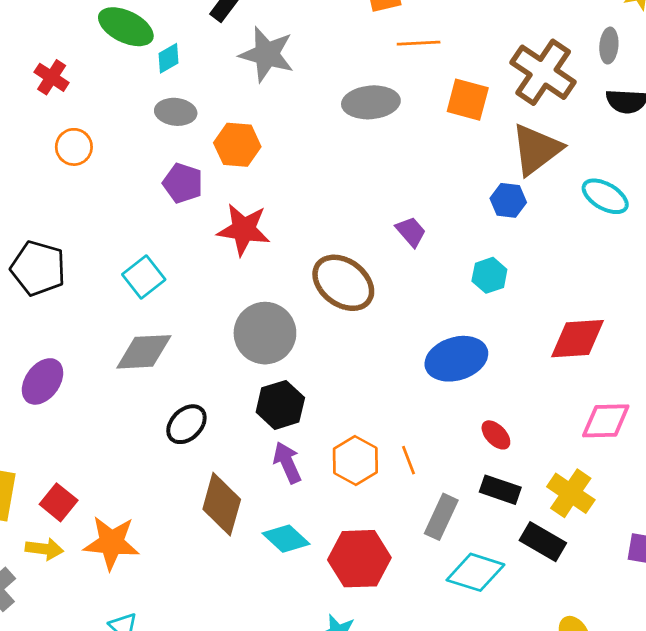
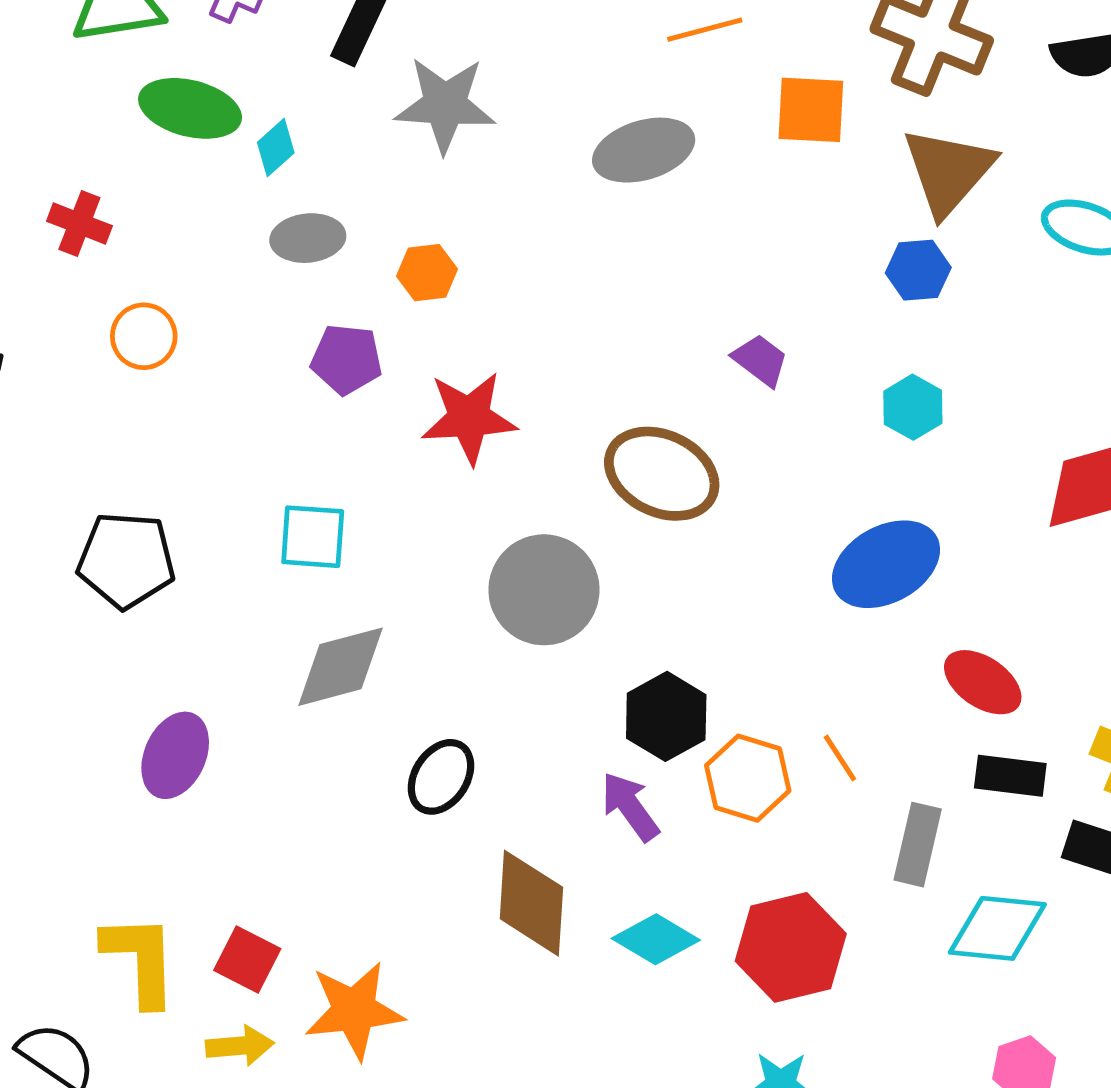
orange hexagon: (237, 145) -> (427, 273), size x0.7
cyan square: (144, 277) -> (313, 537), turned -36
black hexagon: (280, 405) -> (666, 716), moved
red ellipse: (496, 435) -> (983, 682), size x1.4

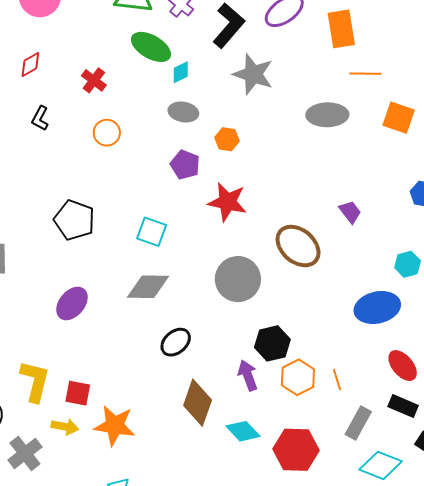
cyan hexagon: (913, 407) -> (408, 264), moved
red square: (247, 959) -> (78, 393), turned -32

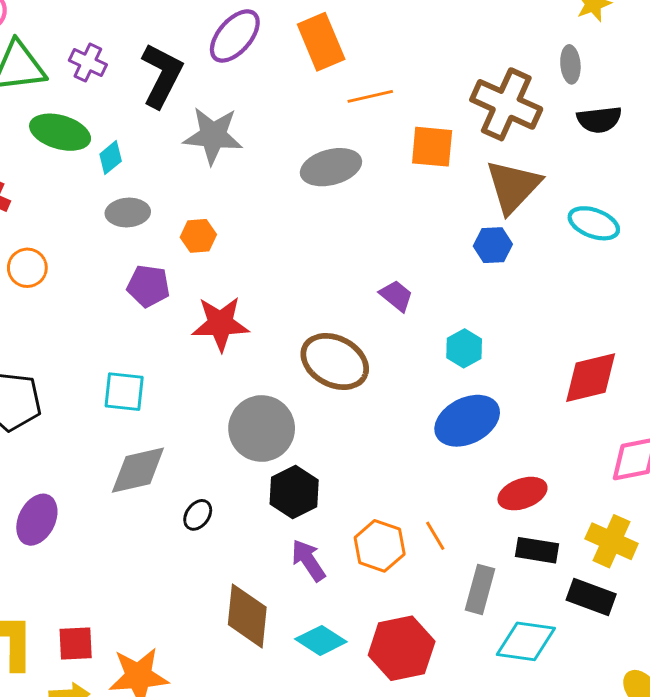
cyan hexagon: (408, 264) -> (464, 348), moved
black ellipse: (176, 342) -> (198, 515), moved, size x0.7
black hexagon: (272, 343) -> (294, 492), moved
red ellipse: (403, 366) -> (522, 494), turned -56

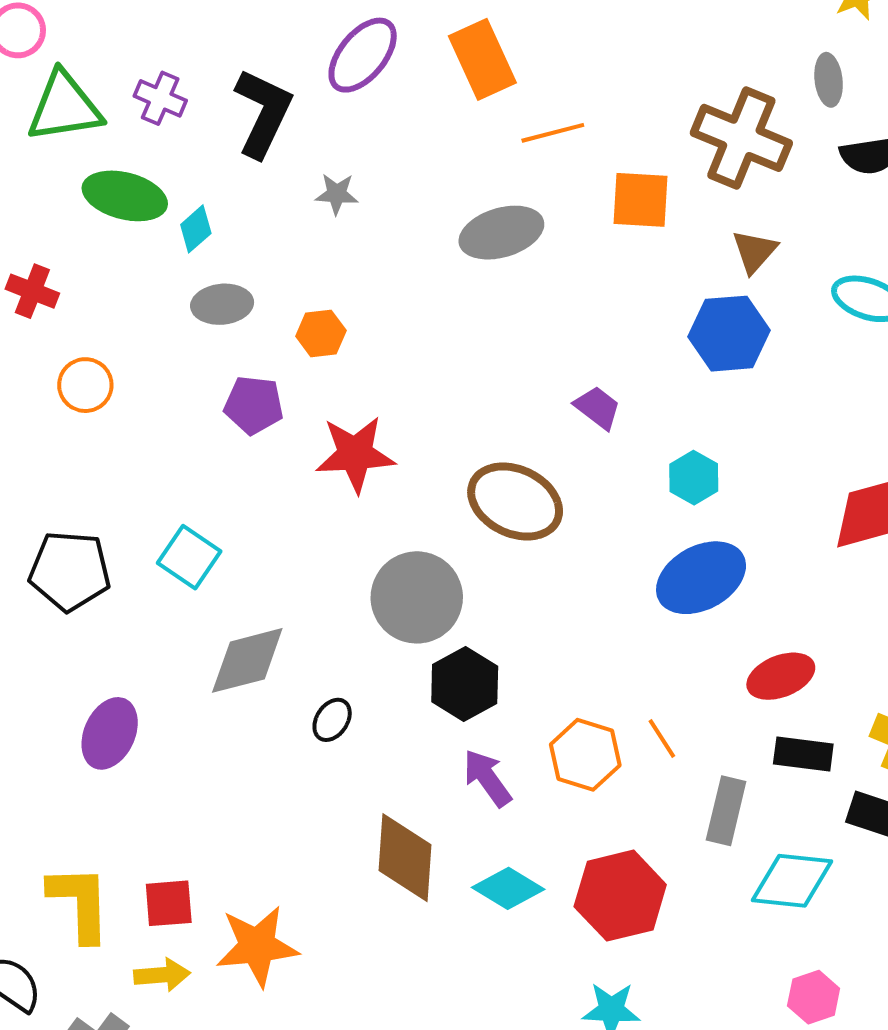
gray star: (213, 136) -> (337, 194), size x0.5
brown triangle: (513, 186) -> (754, 251), size x0.6
blue hexagon: (493, 245) -> (729, 334), size x1.5
cyan square: (124, 392) -> (189, 557), moved, turned 30

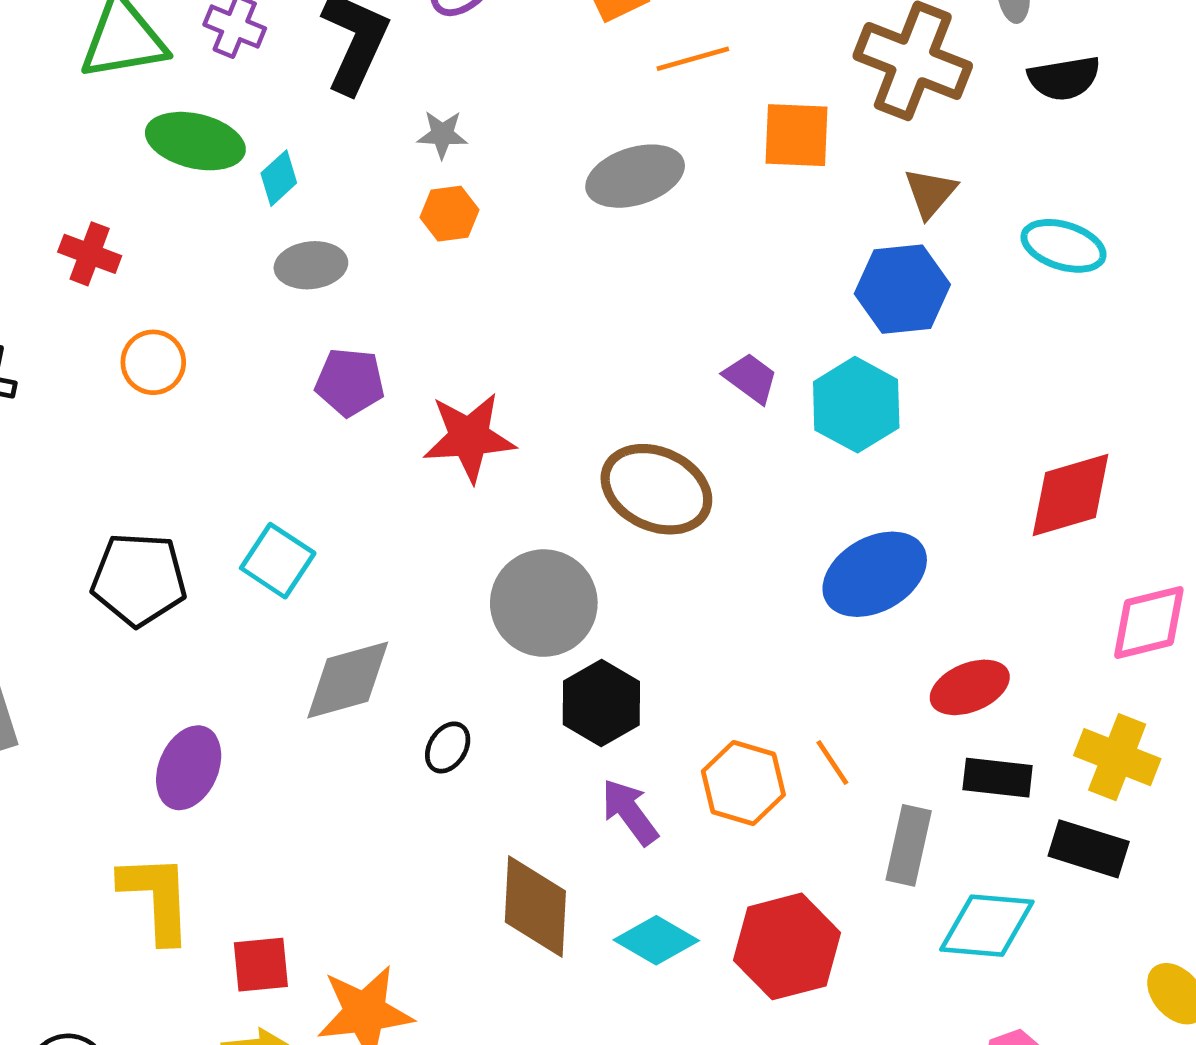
orange hexagon: (321, 333) -> (450, 214), moved
cyan hexagon: (694, 478) -> (856, 405), moved, size x1.5
yellow L-shape: (80, 903) -> (156, 898), moved

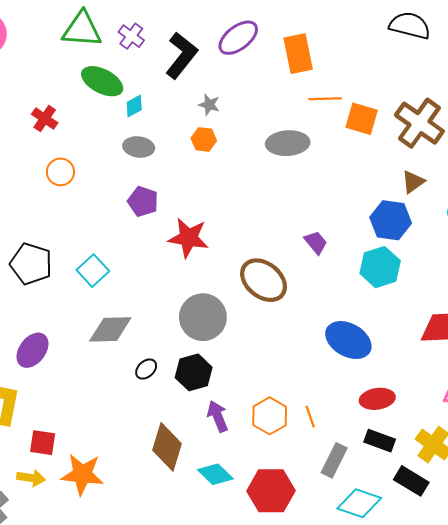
orange square: (797, 135) -> (362, 119), moved
cyan hexagon: (856, 405) -> (380, 267), moved
blue ellipse: (875, 574) -> (348, 340), turned 45
black hexagon: (601, 703) -> (194, 372), moved

